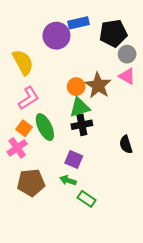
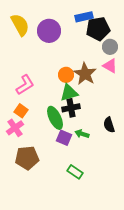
blue rectangle: (78, 23) -> (84, 17), moved
yellow semicircle: (23, 62) -> (20, 25), moved
green ellipse: (45, 127) -> (55, 118), moved
green arrow: (68, 180) -> (82, 134), moved

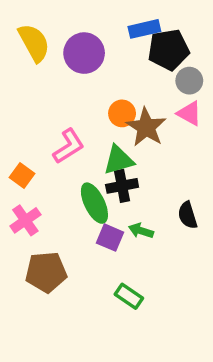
orange circle: (66, 75) -> (122, 113), moved
pink L-shape: (25, 85) -> (69, 146), moved
orange square: (21, 111) -> (22, 176), moved

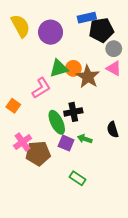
green triangle: (119, 160) -> (59, 68), moved
pink cross: (25, 220) -> (23, 142), moved
brown pentagon: (46, 272) -> (38, 153), moved

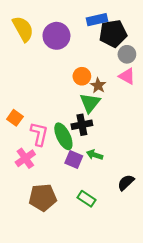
green triangle: (59, 68) -> (90, 103), moved, turned -36
brown star: (88, 77) -> (98, 85), size x0.6
pink L-shape: (41, 88) -> (39, 134), moved, turned -45
black semicircle: (113, 130) -> (126, 183), moved, turned 63
brown pentagon: (38, 153) -> (43, 198), moved

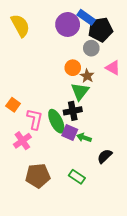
blue rectangle: (97, 20) -> (86, 17), turned 48
purple circle: (56, 36) -> (68, 24), moved
gray circle: (127, 54) -> (91, 48), moved
purple square: (74, 159) -> (70, 133), moved
black semicircle: (126, 183) -> (105, 156), moved

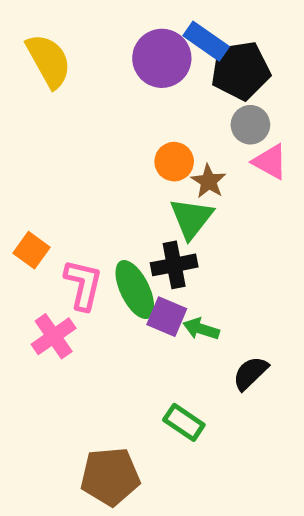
gray circle: (91, 48) -> (250, 125), moved
brown pentagon: (38, 176) -> (110, 476), moved

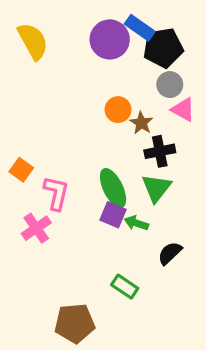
green triangle: (191, 218) -> (156, 188), moved
black cross: (174, 265) -> (160, 151), moved
green ellipse: (135, 290) -> (113, 188), moved

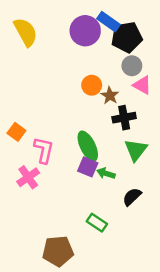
green triangle: (156, 188) -> (136, 150), moved

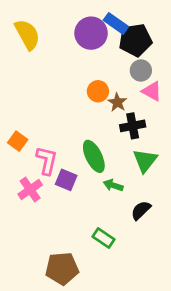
purple square: (88, 167) -> (66, 180), moved

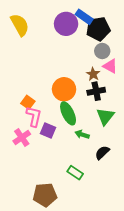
orange circle: (98, 91) -> (64, 89), moved, size x1.5
brown star: (117, 102) -> (93, 74), moved
orange square: (18, 141) -> (28, 102), moved

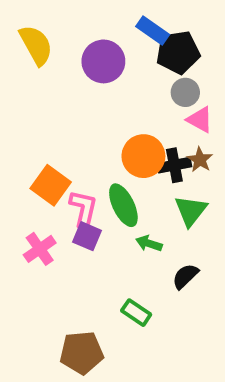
purple circle: (66, 24) -> (103, 61), moved
brown star: (93, 74) -> (200, 160), moved
orange circle: (64, 89) -> (143, 156), moved
orange square: (28, 102) -> (51, 185), size x1.5
pink L-shape: (34, 116) -> (83, 209), moved

